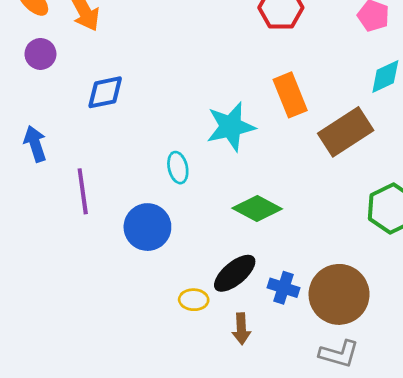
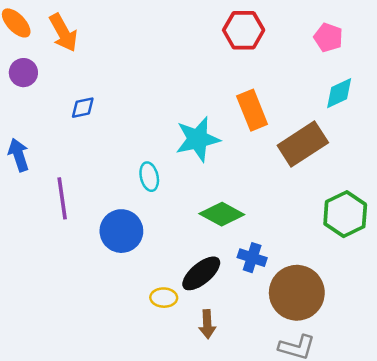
blue diamond: (105, 92) -> (83, 108), size x0.7
blue cross: (284, 288) -> (252, 258), moved

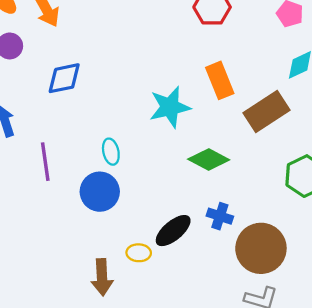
blue diamond: (83, 108) -> (64, 78), size x1.6
cyan ellipse: (149, 177) -> (111, 152), moved
green diamond: (222, 214) -> (209, 159), moved
brown arrow: (207, 324) -> (102, 277), moved, size x1.4

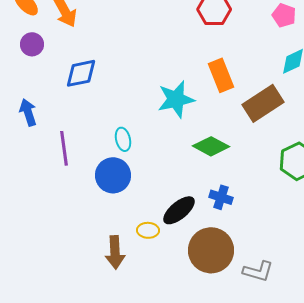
brown circle: (261, 248) -> (211, 250), moved

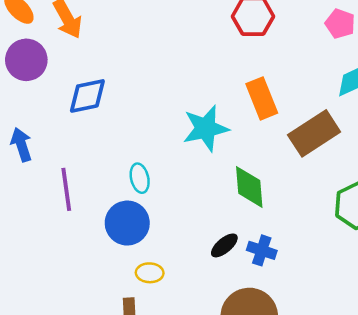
purple circle: (32, 44) -> (26, 60), size x1.4
green diamond: (211, 146) -> (249, 187), turned 57
black ellipse: (179, 210) -> (224, 245), moved, size x0.7
yellow ellipse: (148, 230) -> (150, 273), moved

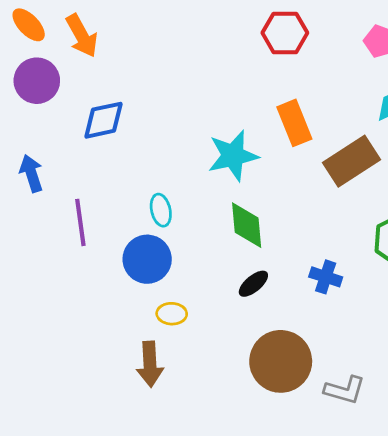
green diamond: (249, 187) -> (247, 225), moved
blue cross: (262, 250) -> (326, 277), moved

